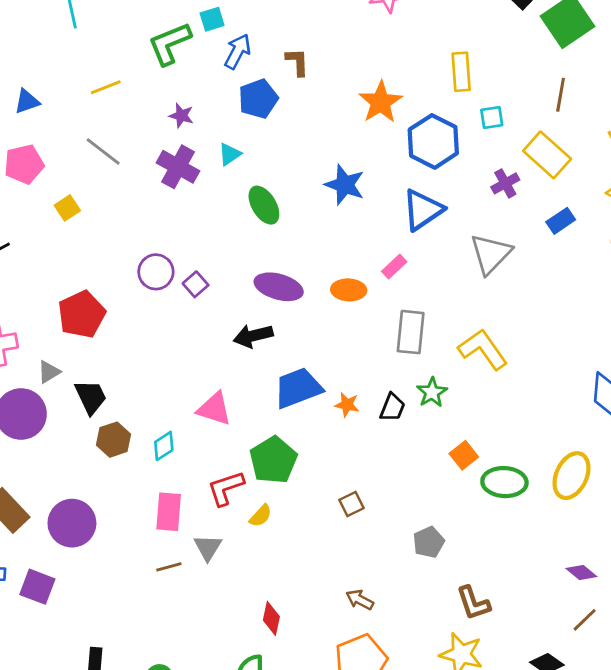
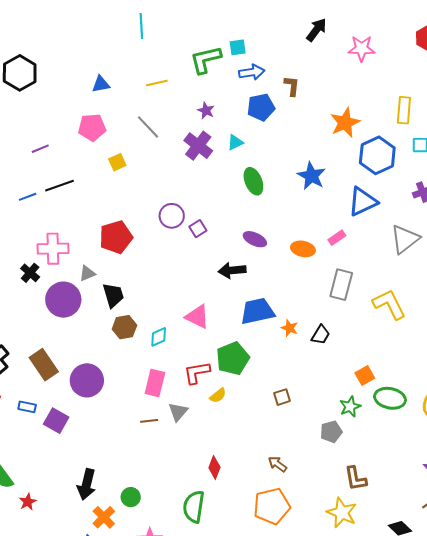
blue arrow: (238, 51) -> (252, 72), turned 45
purple ellipse: (279, 287) -> (255, 239), size x0.7
green star: (432, 392) -> (350, 407), moved

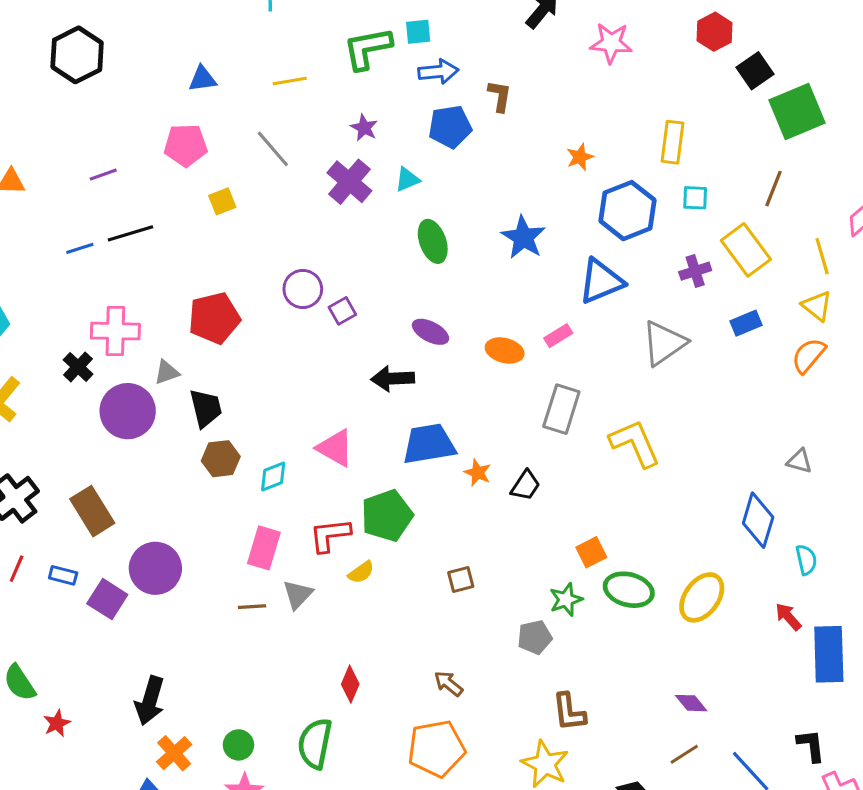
orange star: (345, 123) -> (580, 157), size x0.6
purple circle: (87, 380) -> (155, 568), moved
green circle: (131, 497) -> (238, 745), moved

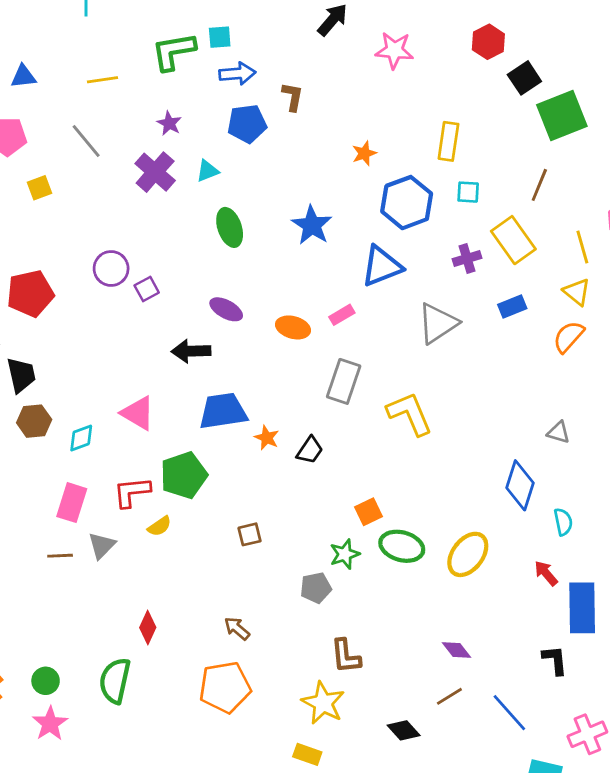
black L-shape: (811, 746) -> (555, 660), moved

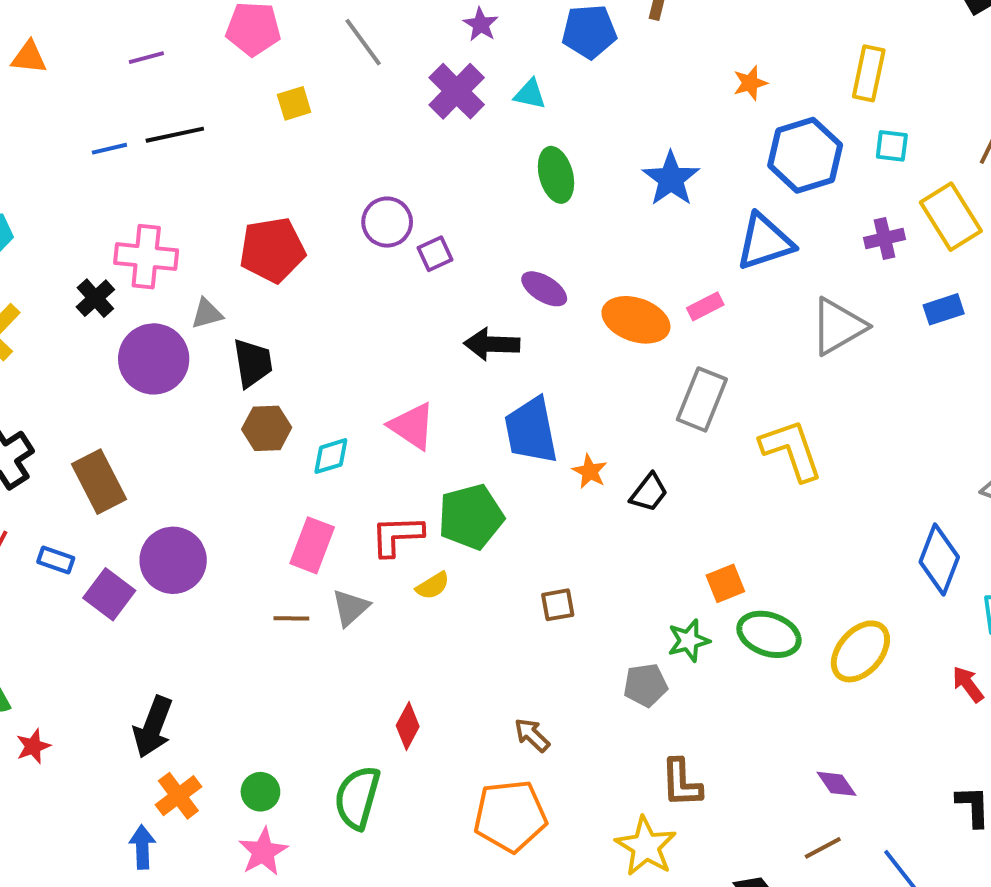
cyan triangle: (207, 171) -> (530, 94), turned 30
orange ellipse: (293, 327) -> (636, 320), size x1.4
blue trapezoid: (223, 411) -> (531, 430), turned -96

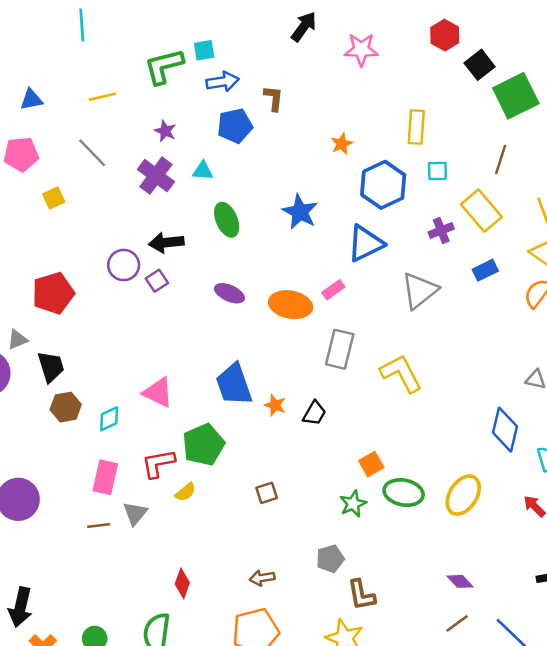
black arrow: (492, 344) -> (166, 243), moved
gray pentagon: (645, 685) -> (330, 559), moved
brown arrow: (532, 735) -> (262, 578), turned -45

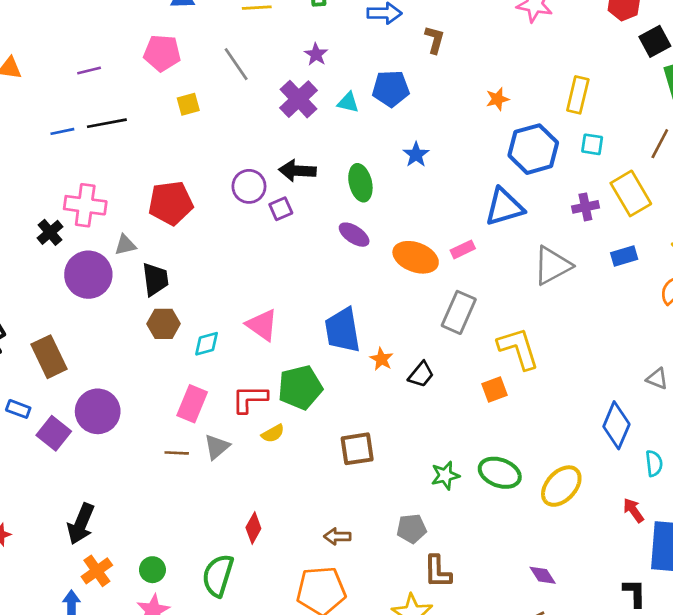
blue pentagon: (235, 126) -> (391, 89), moved
blue star: (300, 212) -> (416, 155), moved, size x0.7
green ellipse: (227, 220) -> (360, 183), moved
orange square: (371, 464) -> (495, 389), moved
brown square: (267, 493) -> (357, 449), size x1.5

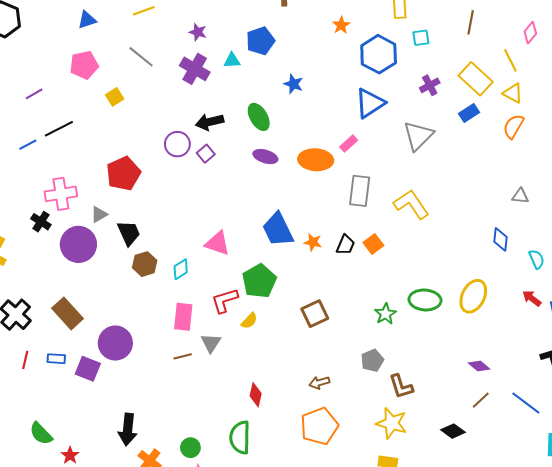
yellow rectangle: (631, 193) -> (476, 79), moved
orange square: (495, 389) -> (373, 244), moved
blue diamond: (616, 425) -> (500, 239), size x0.7

